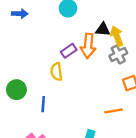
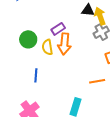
orange arrow: (88, 46) -> (64, 44), moved
green circle: (16, 90) -> (28, 39), moved

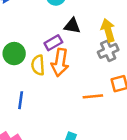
black triangle: (88, 10) -> (72, 26), moved
orange line: (97, 81) -> (93, 96), moved

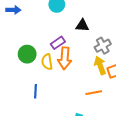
black triangle: (72, 26) -> (82, 25), moved
yellow arrow: (108, 30) -> (100, 65), moved
orange line: (93, 96) -> (94, 93), moved

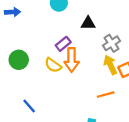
green circle: (27, 54) -> (19, 60), moved
yellow semicircle: (47, 62) -> (53, 65), turned -42
blue line: (35, 91) -> (29, 106), moved, turned -40

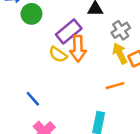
purple rectangle: (63, 44) -> (69, 31), size x1.5
green circle: (19, 60) -> (31, 14), moved

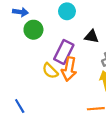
purple rectangle: (69, 31) -> (64, 52), turned -35

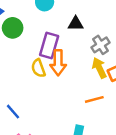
yellow semicircle: (50, 71) -> (38, 68), turned 35

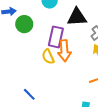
black triangle: (76, 24) -> (77, 17), size x1.5

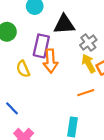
yellow semicircle: (48, 57) -> (23, 69), moved

